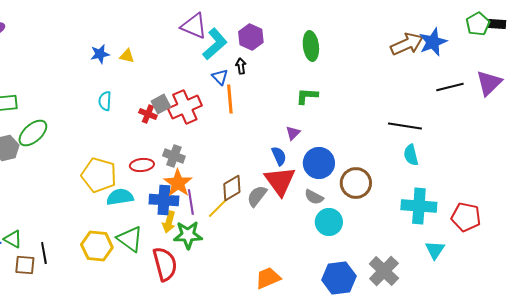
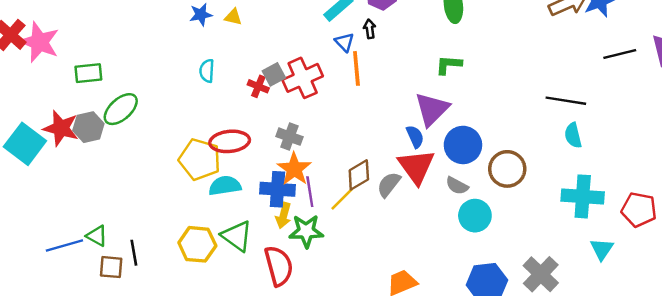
purple triangle: (293, 133) -> (432, 109), size x2.0
red ellipse: (142, 165) -> (230, 141), moved, size x1.4

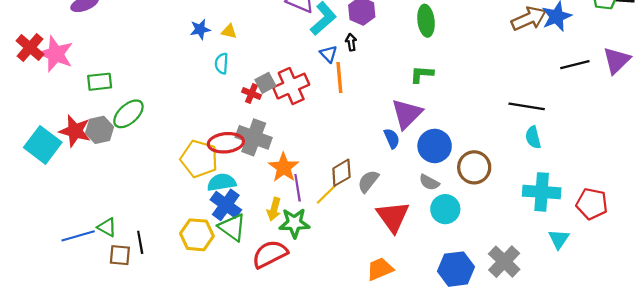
cyan semicircle: (207, 71) -> (222, 64), moved
gray cross: (289, 137) -> (254, 137), moved, size x1.5
red triangle: (416, 167) -> (393, 217), moved
blue cross: (277, 189) -> (226, 205), moved, turned 32
red semicircle: (279, 266) -> (270, 254), turned -102

